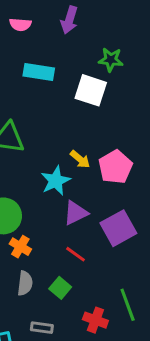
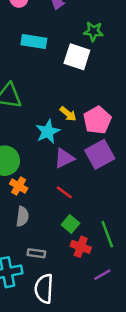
purple square: (118, 228) -> (100, 154), moved
green square: (60, 288) -> (71, 224), moved

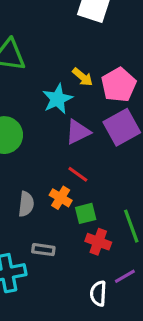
orange cross: (19, 186) -> (61, 198), moved
green square: (71, 224) -> (86, 213), turned 36
white semicircle: (44, 289) -> (98, 293), moved, size x0.7

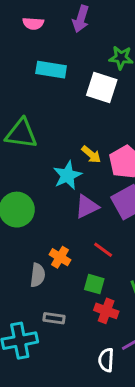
red line: (78, 174) -> (103, 250), moved
orange cross: (61, 198) -> (60, 257), moved
green square: (86, 213) -> (94, 284), turned 30

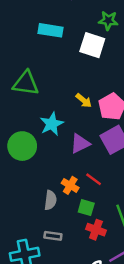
cyan star: (67, 175) -> (52, 124), moved
orange cross: (60, 257) -> (70, 185), moved
gray semicircle: (38, 275) -> (50, 200), moved

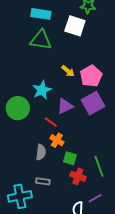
green triangle: (26, 83) -> (41, 40), moved
red line: (94, 179) -> (51, 122), moved

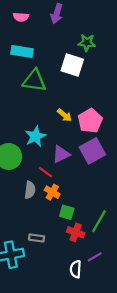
cyan rectangle: (41, 14) -> (22, 52), moved
gray semicircle: (41, 152) -> (30, 190), moved
green line: (99, 166) -> (99, 221), turned 50

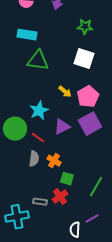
white square: (72, 65) -> (84, 59), moved
red line: (45, 172) -> (38, 138), moved
red cross: (76, 232) -> (60, 197), moved, turned 35

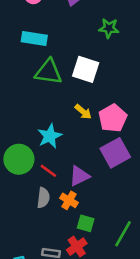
white square: (84, 59) -> (86, 69), moved
purple triangle: (62, 127) -> (79, 176), moved

